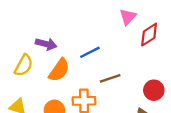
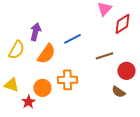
purple arrow: (46, 44) -> (35, 32), turned -90
brown line: (110, 78) -> (104, 56), moved

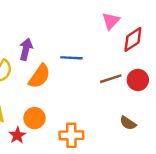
blue line: (72, 39) -> (71, 58), turned 30
red circle: (126, 71) -> (138, 80), moved
orange cross: (67, 80) -> (71, 135), moved

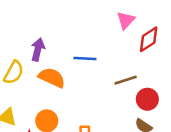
orange semicircle: (39, 76) -> (52, 78), turned -100
red circle: (138, 80) -> (147, 99), moved

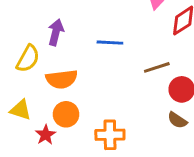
orange semicircle: (52, 78) -> (62, 79), moved, turned 148

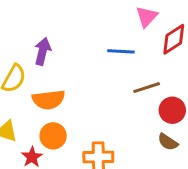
blue line: (110, 43) -> (121, 51), moved

